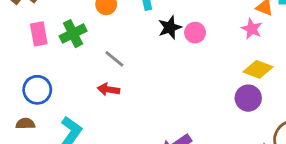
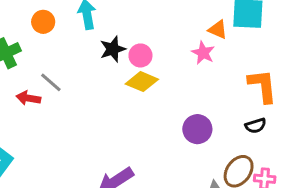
yellow diamond: (258, 69) -> (142, 82), moved
red arrow: (108, 89) -> (28, 98), moved

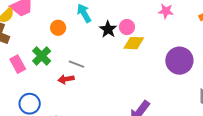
purple circle: (197, 129) -> (179, 61), size x1.4

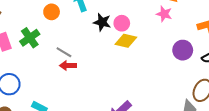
black star: (108, 29) -> (102, 22), turned -30
purple circle: (179, 61) -> (183, 50), moved, size x0.7
red arrow: (66, 79) -> (68, 66), moved

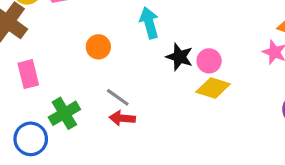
orange circle: (52, 12) -> (98, 47), moved
green cross: (30, 38) -> (64, 113), moved

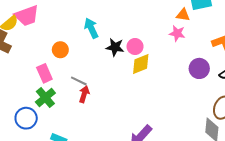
pink rectangle: (28, 74) -> (44, 73), moved
yellow diamond: (213, 88) -> (141, 64), turned -30
red arrow: (122, 118) -> (84, 94), turned 112

